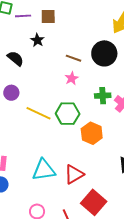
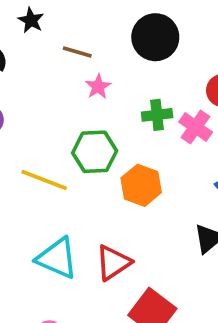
brown line: (74, 58) -> (77, 52), moved
yellow line: (39, 113) -> (44, 180), moved
cyan triangle: (44, 170) -> (57, 258), turned 35

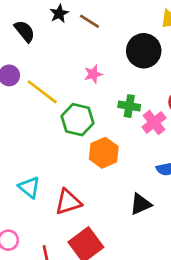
brown line: (77, 52) -> (89, 21), moved
yellow line: (44, 180) -> (42, 92), moved
cyan triangle: (57, 258) -> (29, 187), size x0.7

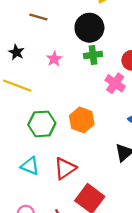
black star: (59, 14) -> (16, 52), moved
green cross: (129, 106) -> (93, 55), moved
green hexagon: (77, 120) -> (42, 124), moved

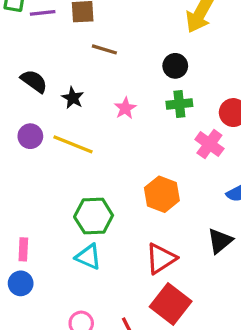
black circle: (89, 28) -> (175, 66), size x0.6
green hexagon: (42, 124) -> (94, 216), moved
red triangle: (65, 168) -> (161, 259), moved

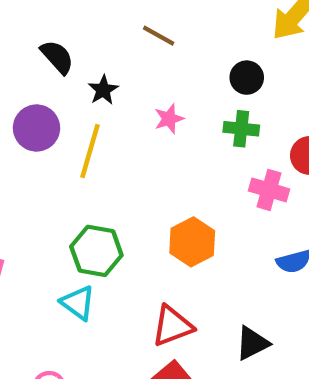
purple circle: (30, 136) -> (37, 128), size x1.4
yellow line: (73, 144) -> (90, 151), turned 72
pink cross: (209, 144) -> (269, 190), turned -32
black triangle: (220, 241) -> (252, 343), moved

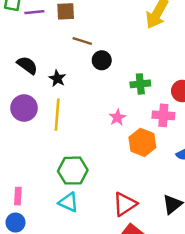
black circle: (247, 78) -> (102, 60), moved
pink star: (169, 119) -> (117, 117), moved
orange hexagon: (192, 242) -> (142, 142), moved

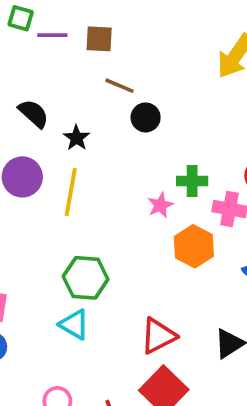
green cross: (140, 84) -> (192, 181), moved

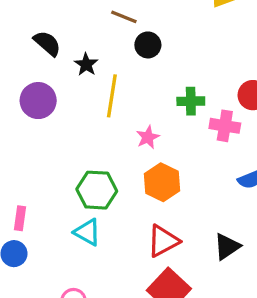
yellow line: (71, 192) -> (112, 96), moved
pink star: (160, 205) -> (148, 137), moved
orange hexagon: (194, 246) -> (162, 182), moved

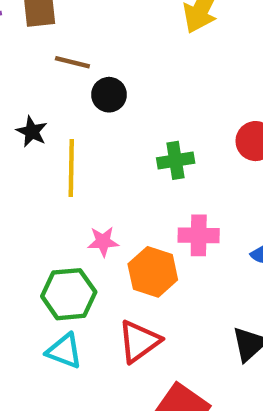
pink cross: (225, 126) -> (199, 235), moved
pink star: (148, 137) -> (103, 242), moved, turned 30
red triangle: (163, 241) -> (139, 341), moved

